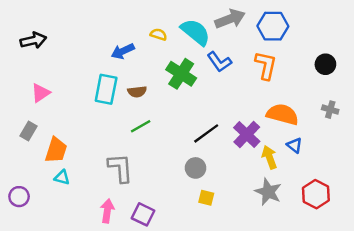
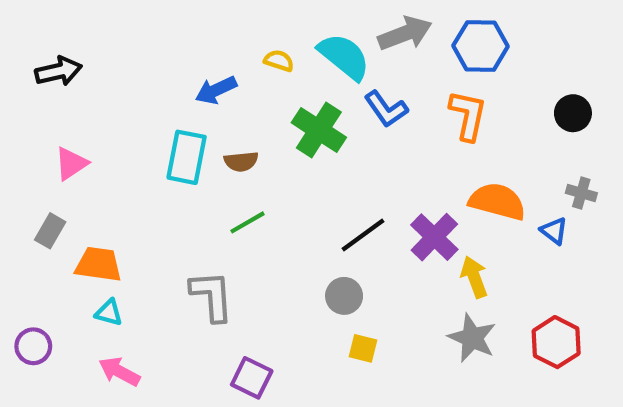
blue triangle: (294, 145) -> (554, 231), moved
orange trapezoid: (56, 150) -> (98, 264), turned -100
pink arrow: (107, 211) -> (119, 371), moved, turned -70

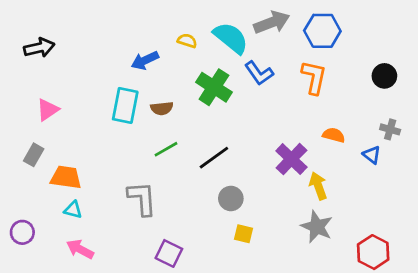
orange semicircle: (497, 201) -> (334, 135), size x0.6
black line: (363, 235) -> (214, 158), moved
red hexagon: (556, 342) -> (373, 252), moved

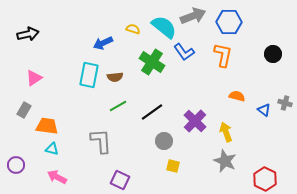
gray cross: (390, 129) -> (285, 103), moved
purple cross: (291, 159) -> (195, 121), moved

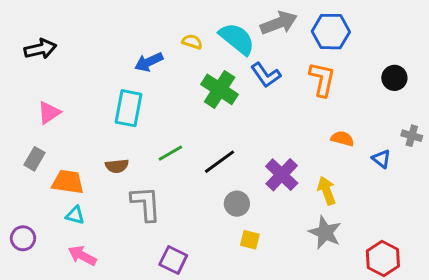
brown semicircle: (115, 77) -> (117, 166), moved
gray cross: (285, 103) -> (412, 136), moved

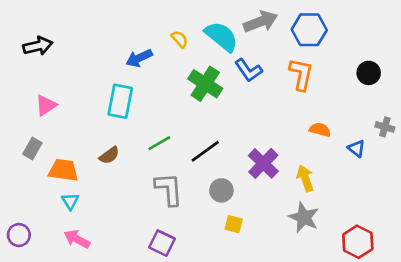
yellow semicircle: (192, 42) -> (180, 39), turned 30
brown semicircle: (117, 166) -> (109, 155), turned -30
gray L-shape: (146, 204) -> (169, 189), moved
cyan triangle: (75, 215) -> (70, 201), turned 42
purple circle: (23, 238) -> (19, 235), moved

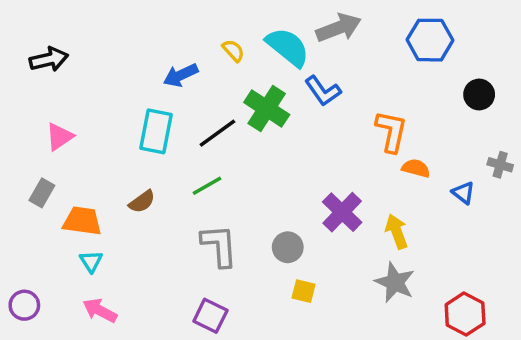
blue hexagon: (309, 30) -> (430, 40), moved
orange L-shape: (301, 74) -> (391, 131), moved
black line: (205, 151) -> (217, 133), moved

